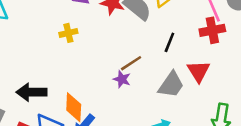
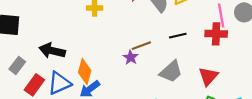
black line: (169, 42) -> (178, 36), turned 42
red triangle: (199, 71) -> (208, 76), moved

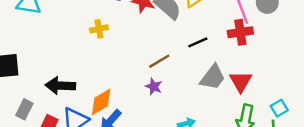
purple star: (131, 57) -> (154, 87), moved
orange diamond: (85, 71) -> (101, 102), turned 55
gray trapezoid: (171, 72) -> (213, 77), moved

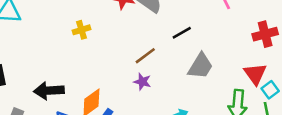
red cross: (240, 32) -> (265, 34), moved
red triangle: (241, 81) -> (255, 74), moved

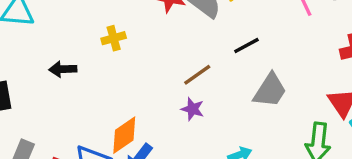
black arrow: (49, 91) -> (63, 69), moved, size x0.7

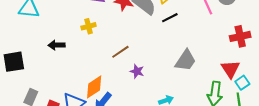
black line: (246, 46) -> (170, 18), moved
brown line: (197, 75) -> (120, 52), moved

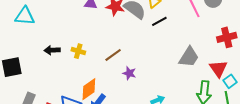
yellow cross: (89, 26) -> (78, 51), moved, turned 32
gray trapezoid: (186, 61) -> (189, 57), moved

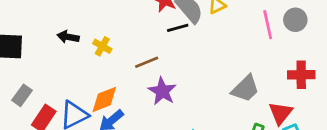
black line: (159, 21) -> (178, 28), moved
purple star: (129, 73) -> (162, 91), size x1.5

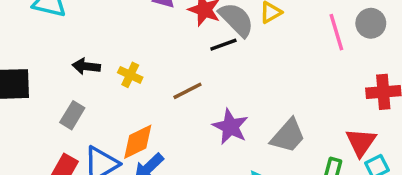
gray trapezoid: (245, 89) -> (288, 136), moved
purple star: (162, 91) -> (230, 127), moved
gray rectangle: (22, 95) -> (72, 115), moved

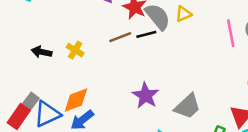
black arrow: (86, 66) -> (42, 52), moved
brown line: (187, 91) -> (120, 37), moved
gray rectangle: (72, 115) -> (30, 103), moved

